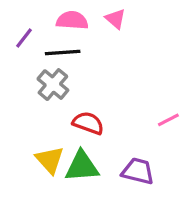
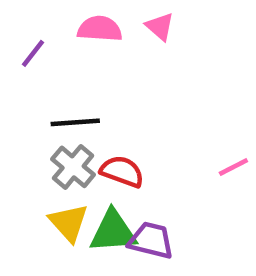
black line: (63, 52) -> (75, 122), moved
gray cross: (53, 85) -> (73, 167), moved
purple trapezoid: (138, 171) -> (151, 240), moved

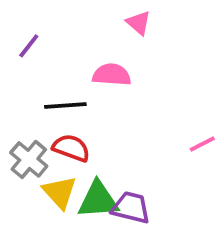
pink semicircle: (100, 29) -> (112, 75), moved
gray cross: (73, 167) -> (29, 159), moved
red semicircle: (122, 171) -> (71, 148), moved

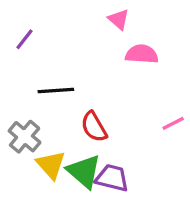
pink semicircle: (112, 75) -> (142, 54), moved
red semicircle: (71, 148) -> (94, 127), moved, turned -140
green triangle: (98, 200) -> (84, 171), turned 45

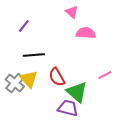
purple line: (25, 39) -> (24, 26), moved
yellow triangle: (51, 165) -> (29, 79), moved
green triangle: (84, 171) -> (77, 92), moved

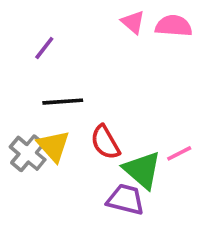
pink semicircle: (86, 33) -> (174, 26), moved
pink line: (105, 75) -> (179, 153), moved

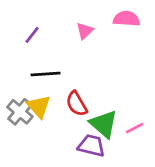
pink triangle: (133, 22) -> (85, 31), moved, turned 36
pink line: (179, 153) -> (135, 128), moved

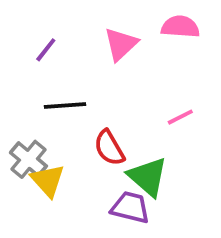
pink triangle: (85, 31) -> (121, 44), size x1.4
yellow triangle: (39, 106) -> (48, 180), moved
pink line: (135, 128) -> (180, 117), moved

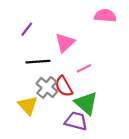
pink triangle: (121, 44) -> (65, 43), moved
pink line: (180, 117) -> (84, 68), moved
gray cross: (28, 159) -> (47, 87), moved

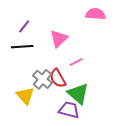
black line: (38, 62) -> (22, 47), moved

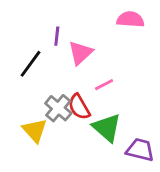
purple line: (24, 26) -> (57, 36), moved, turned -32
black line: (22, 47) -> (31, 64), turned -50
purple trapezoid: (69, 110) -> (140, 150), moved

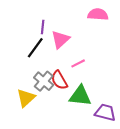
black line: (31, 64) -> (35, 48), moved
green triangle: (107, 128) -> (80, 96), turned -35
yellow triangle: (35, 130) -> (26, 98), turned 30

